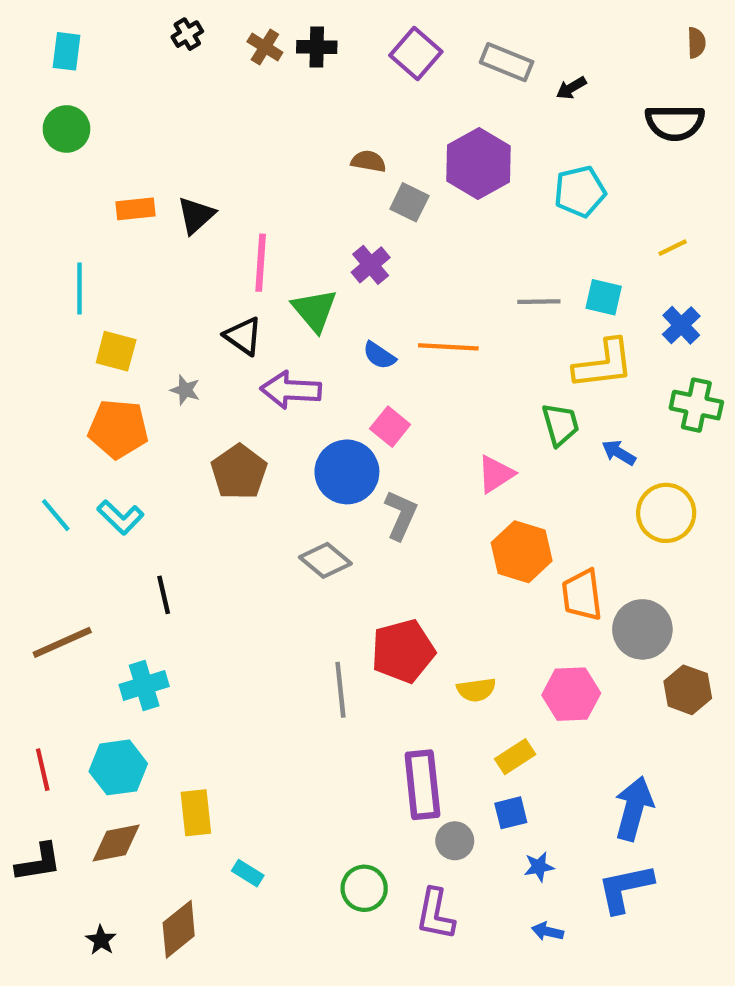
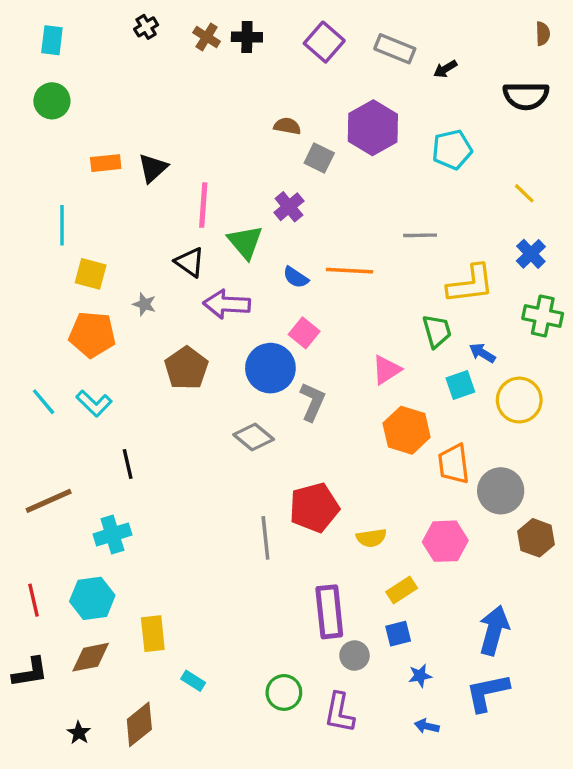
yellow line: (673, 248) -> (524, 193), turned 70
cyan square: (604, 297) -> (460, 385), moved, turned -32

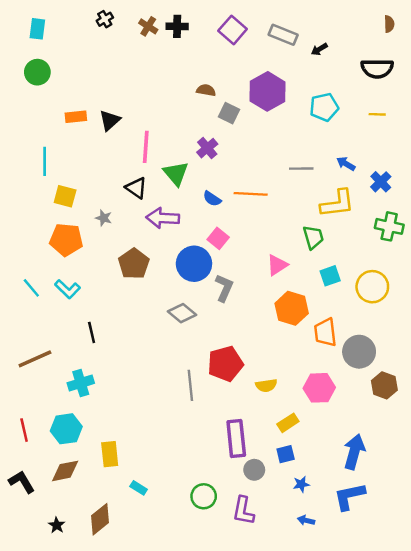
yellow line: (524, 193) -> (377, 114), moved, turned -42
blue arrow: (482, 353) -> (346, 164), moved
black L-shape: (30, 672) -> (22, 482), turned -112

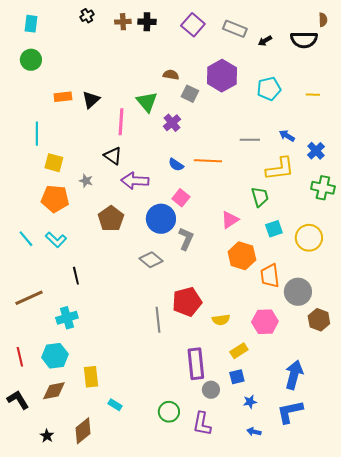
brown cross: (148, 26) -> (123, 22), turned -35
black semicircle: (377, 69) -> (304, 40), moved
green triangle: (176, 173) -> (147, 102), moved

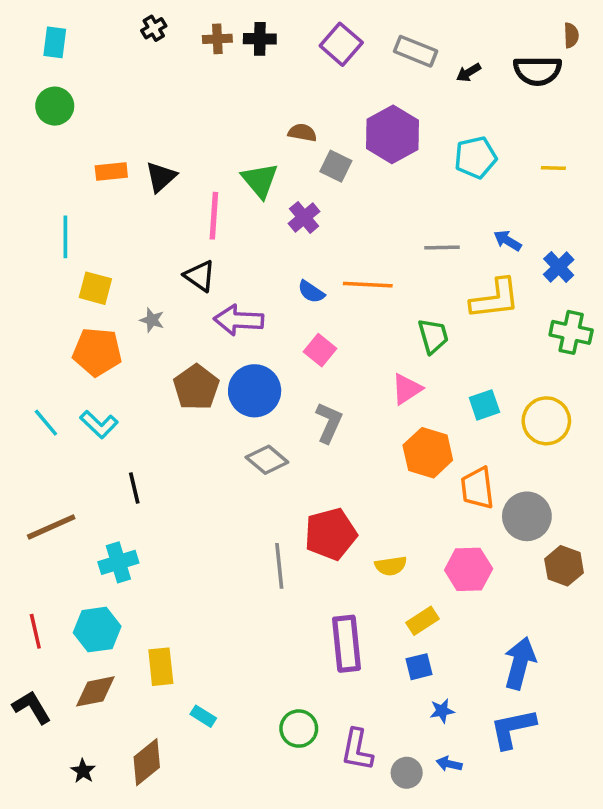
green trapezoid: (260, 197) -> (433, 336), moved
blue circle: (161, 219) -> (255, 391), moved
gray circle: (211, 390) -> (407, 773), moved

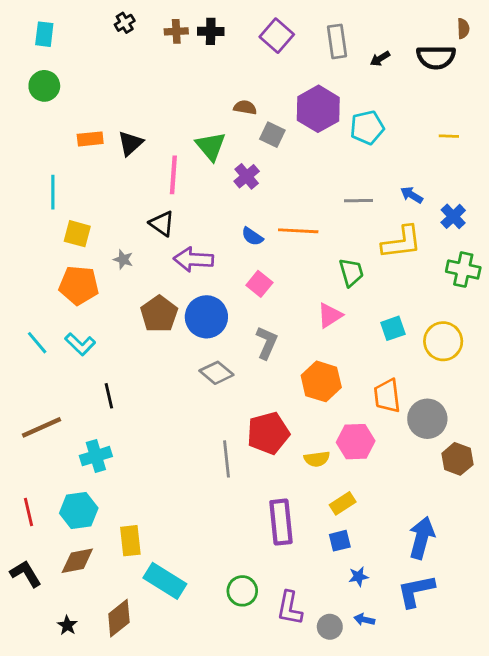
gray rectangle: (415, 51) -> (337, 41), turned 60
cyan pentagon: (476, 157) -> (367, 127), moved
orange hexagon: (428, 453) -> (321, 381), moved
pink hexagon: (469, 569) -> (356, 442), moved
cyan rectangle: (203, 716) -> (165, 581), size x2.0

